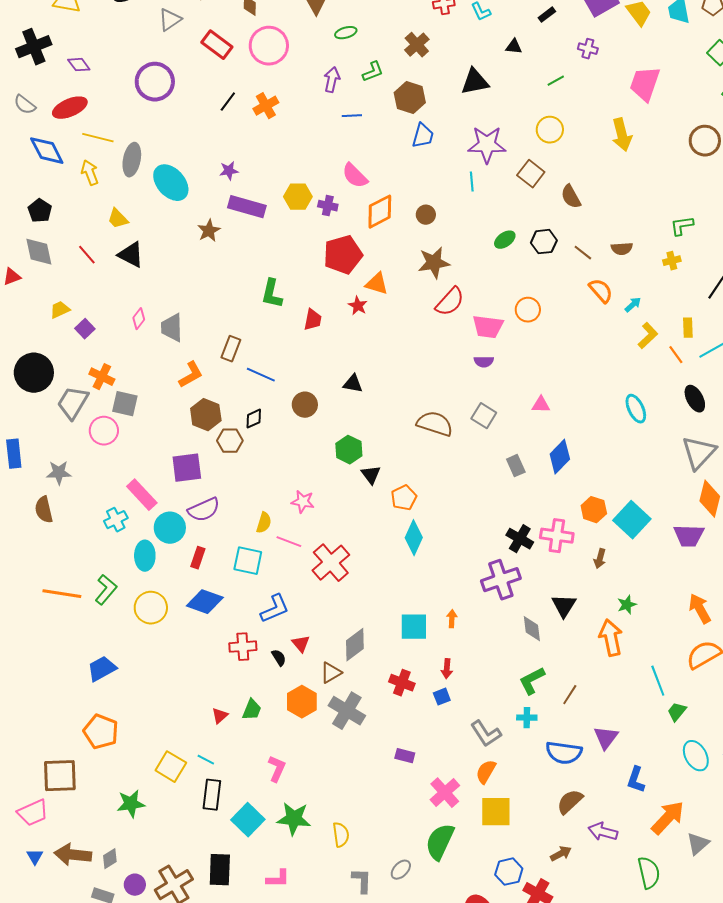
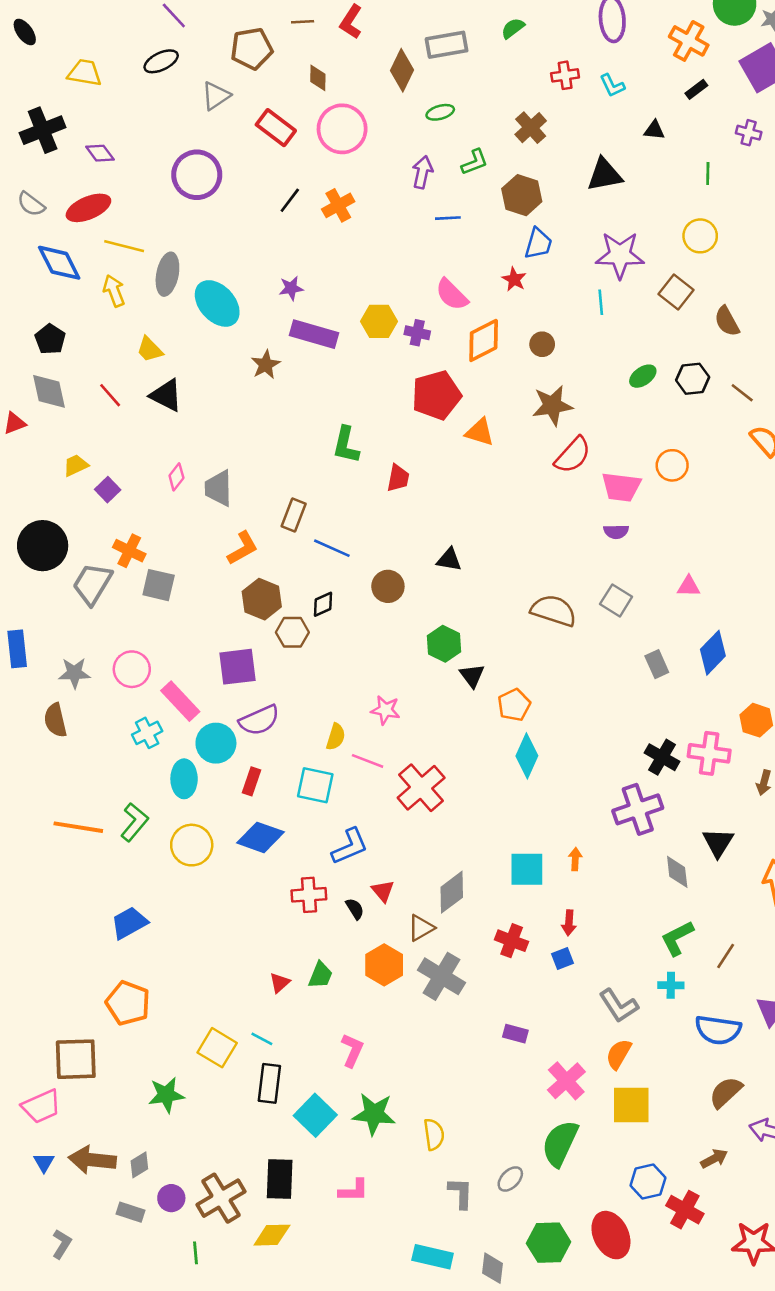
green line: (556, 81) -> (708, 173), turned -60
red star: (358, 306) -> (514, 279), moved
pink circle: (104, 431) -> (132, 669), moved

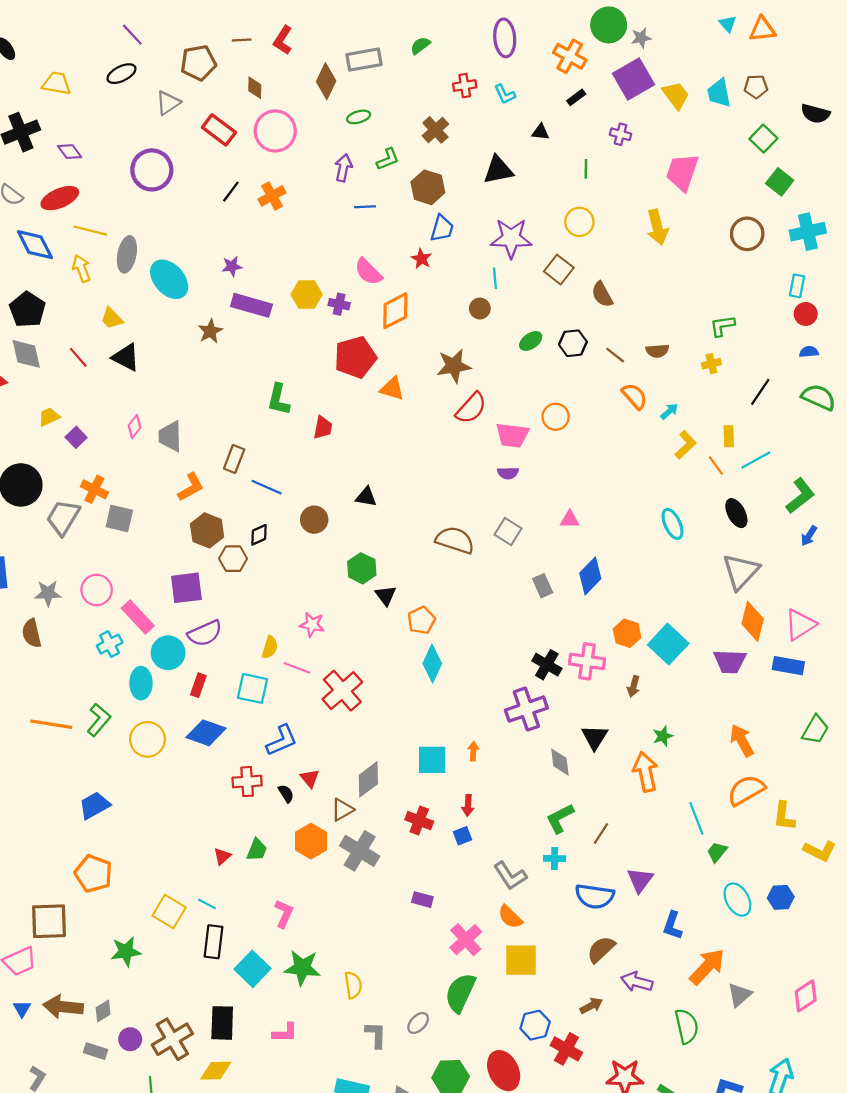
black pentagon: (50, 339) -> (27, 310), size x1.4
brown circle: (542, 344) -> (480, 309), moved
orange semicircle: (619, 1054) -> (510, 917), turned -76

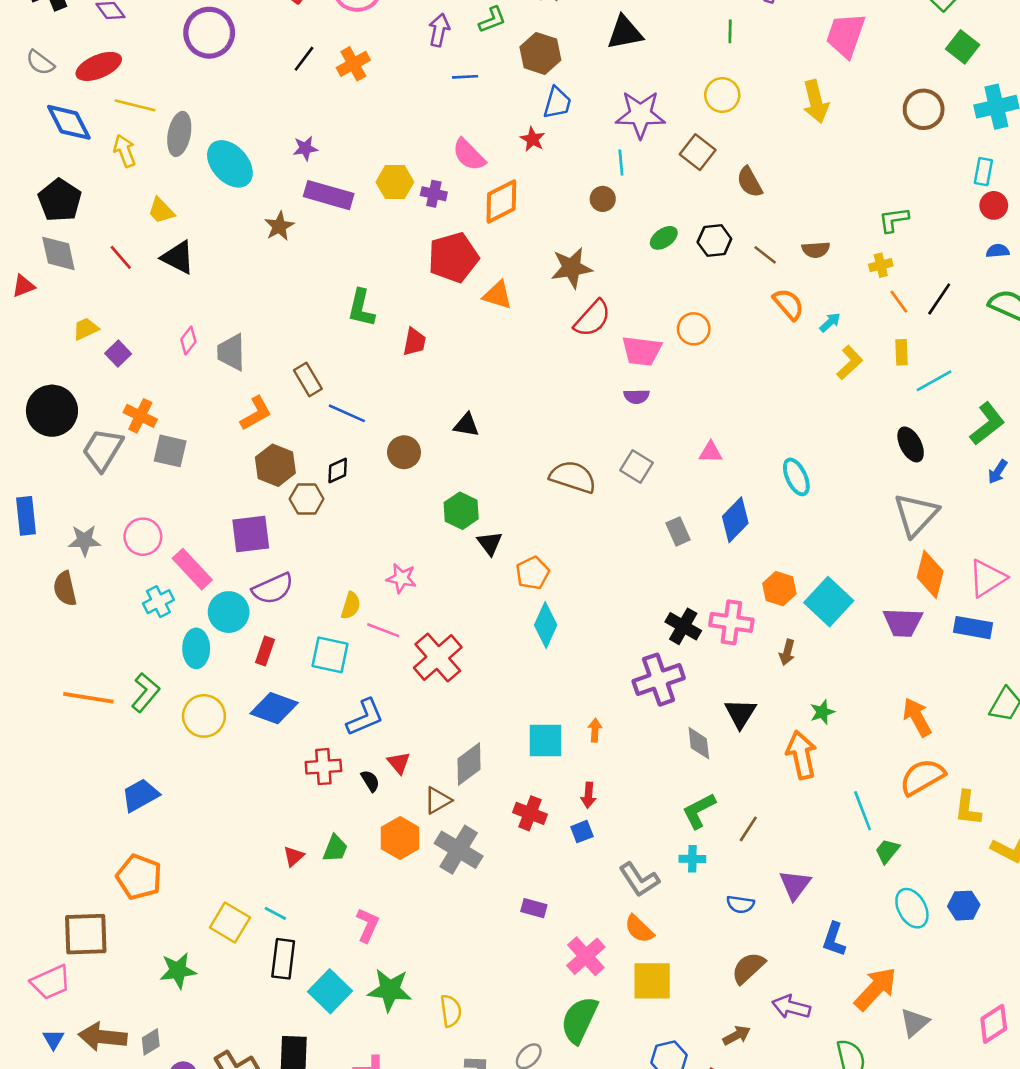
brown rectangle: (234, 459) -> (308, 379), turned -52
orange line: (716, 465) -> (899, 302), moved
cyan ellipse: (673, 524) -> (796, 477), moved
blue semicircle: (595, 896) -> (740, 904), size x0.6

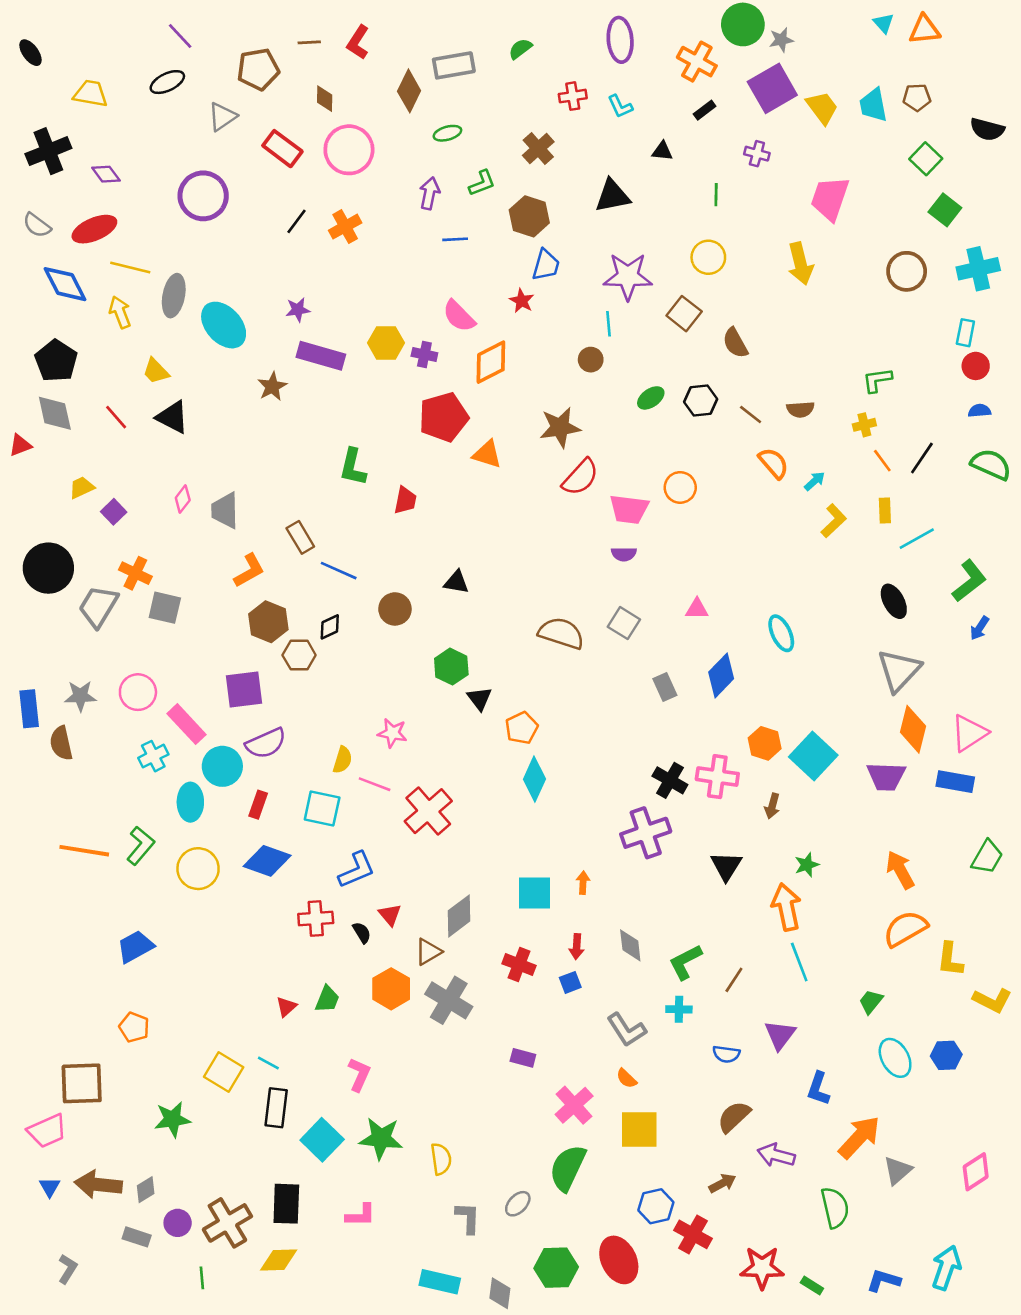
blue rectangle: (26, 516) -> (29, 709), moved
gray diamond: (699, 743) -> (630, 945), moved
cyan line: (863, 811) -> (799, 962), moved
orange pentagon: (139, 877) -> (134, 1027), size x0.7
orange semicircle: (639, 929) -> (626, 1078), size x0.7

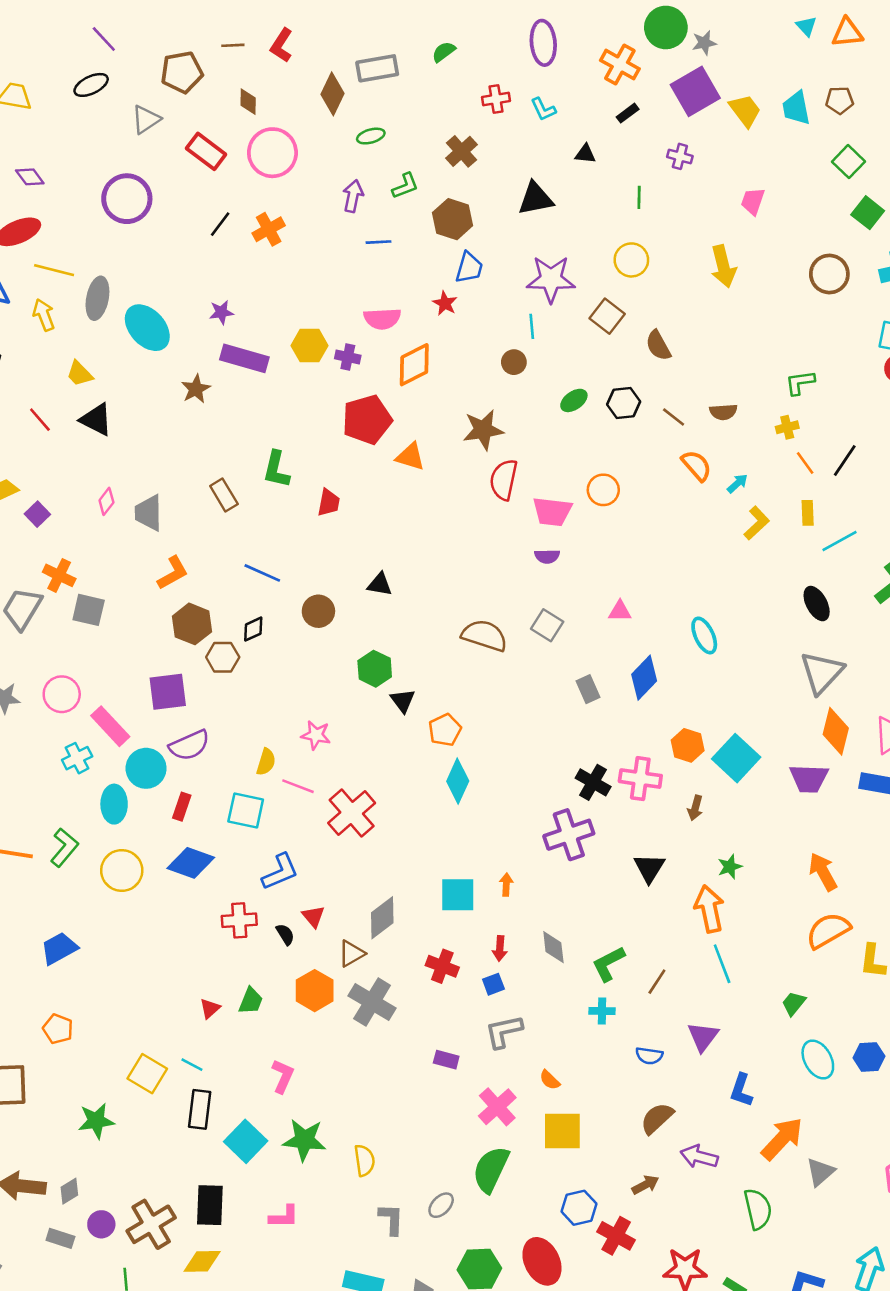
pink trapezoid: (830, 198) -> (753, 201), size x0.6
pink semicircle: (459, 316) -> (382, 319), turned -48
red semicircle: (580, 477) -> (504, 480), turned 150
brown rectangle: (300, 537) -> (224, 495), moved
gray L-shape: (626, 1030) -> (504, 1031), moved, turned 111

